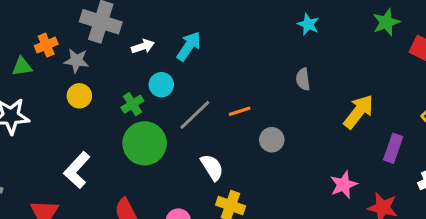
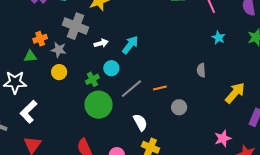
cyan star: (308, 24) -> (218, 38), moved
green triangle: (22, 67) -> (30, 56), moved
white L-shape: (77, 170) -> (29, 112), moved

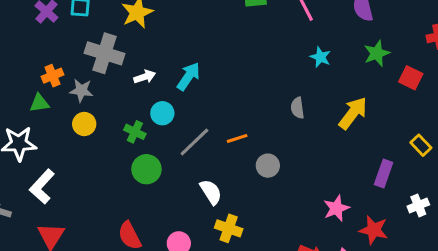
green cross: (92, 79) -> (135, 132), turned -32
yellow arrow: (235, 93) -> (353, 113), moved
green circle: (99, 105) -> (146, 169), size x0.7

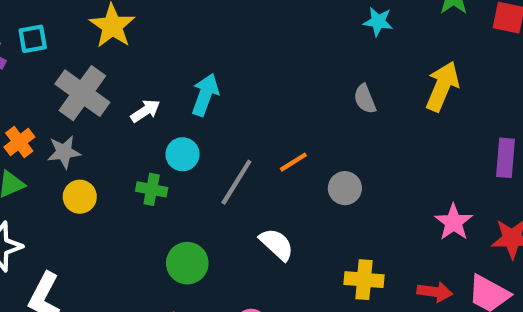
gray cross: (105, 53) -> (82, 93), turned 33
green circle: (146, 169) -> (187, 263), moved
yellow cross: (229, 228) -> (364, 280), moved

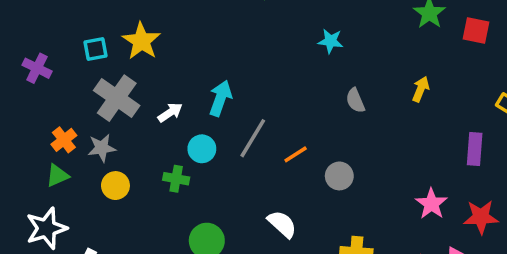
cyan star: (378, 22) -> (331, 41), moved
cyan square: (33, 39) -> (96, 49), moved
yellow arrow: (442, 86) -> (421, 89), size x0.6
gray line: (236, 182) -> (253, 138), moved

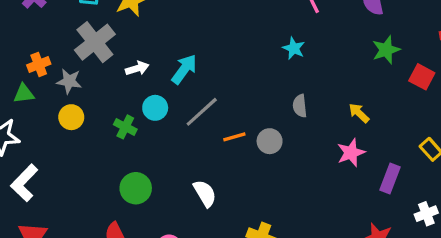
yellow arrow: (421, 89) -> (359, 113), turned -85
gray circle: (339, 176) -> (270, 141), moved
pink star: (431, 204) -> (351, 153), moved

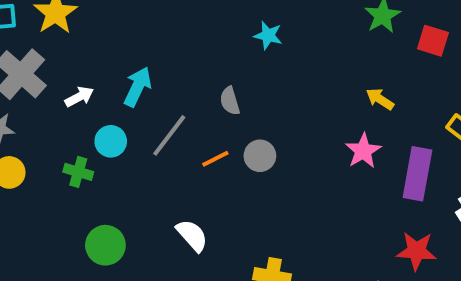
gray semicircle: (300, 106) -> (230, 101), moved
yellow arrow: (359, 113) -> (380, 99), moved
purple rectangle: (390, 178) -> (417, 174), size x1.4

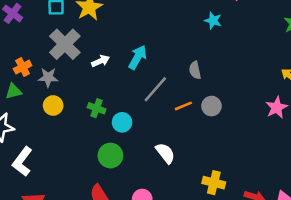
cyan star: (268, 35) -> (213, 20), moved
cyan circle: (111, 141) -> (122, 122), moved

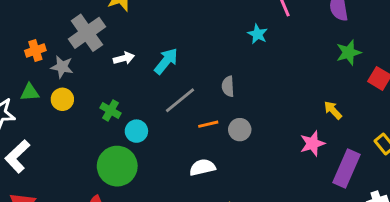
green triangle: (14, 91) -> (30, 92), moved
white semicircle: (165, 153) -> (202, 167), moved, turned -75
green circle: (110, 156) -> (117, 166), size x1.4

